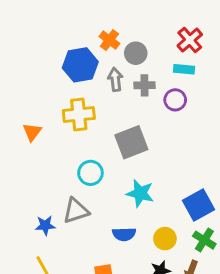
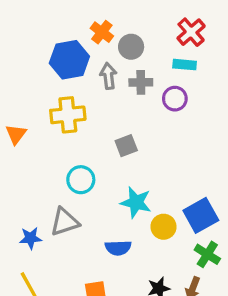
gray square: (131, 142) -> (126, 146), size x0.6
yellow circle: (165, 239) -> (164, 227), moved

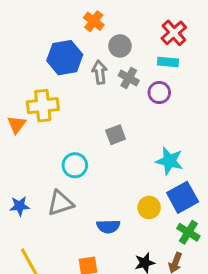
orange cross: (102, 32) -> (94, 21), moved
gray cross: (141, 82) -> (129, 78), turned 30
yellow cross: (68, 115) -> (43, 106), moved
cyan star: (136, 202) -> (169, 161), moved
blue star: (31, 238) -> (20, 206), moved

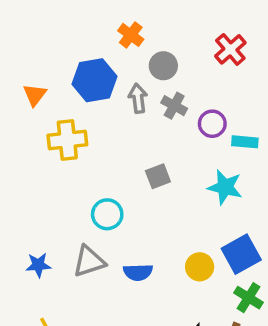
cyan rectangle: (168, 62) -> (245, 142), moved
orange triangle: (17, 125) -> (35, 95), moved
cyan star: (169, 161) -> (225, 187), moved
blue semicircle: (108, 226) -> (138, 272), moved

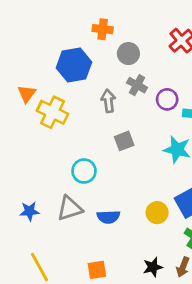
orange cross: (131, 35) -> (103, 29), turned -30
orange triangle: (35, 95) -> (27, 94), moved
gray arrow: (138, 98) -> (108, 101), moved
yellow cross: (67, 140) -> (52, 112), turned 32

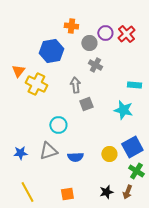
purple circle: (167, 99) -> (105, 33), moved
gray arrow: (108, 101) -> (75, 85), moved

